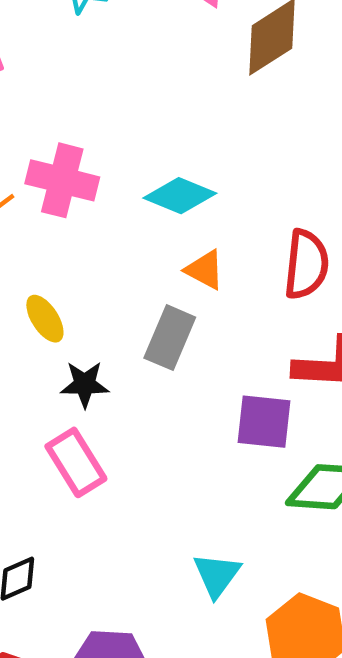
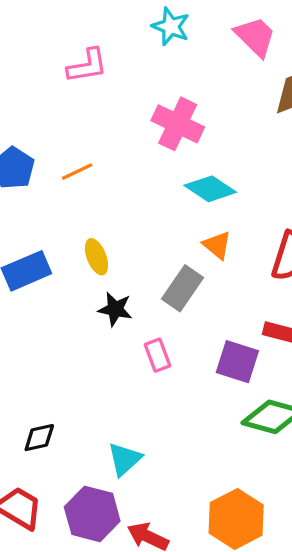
pink cross: (62, 180) -> (178, 124), moved
pink rectangle: (76, 462) -> (157, 355), moved, size x0.7
cyan triangle: (217, 575) -> (124, 459), moved

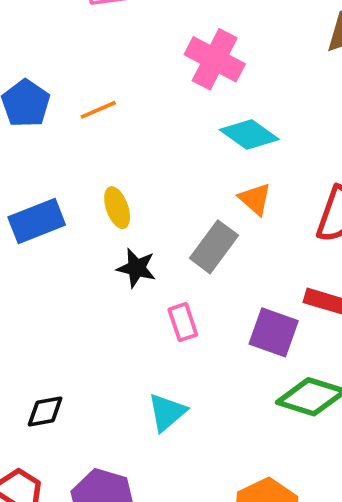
cyan triangle: (124, 459) -> (167, 412), moved

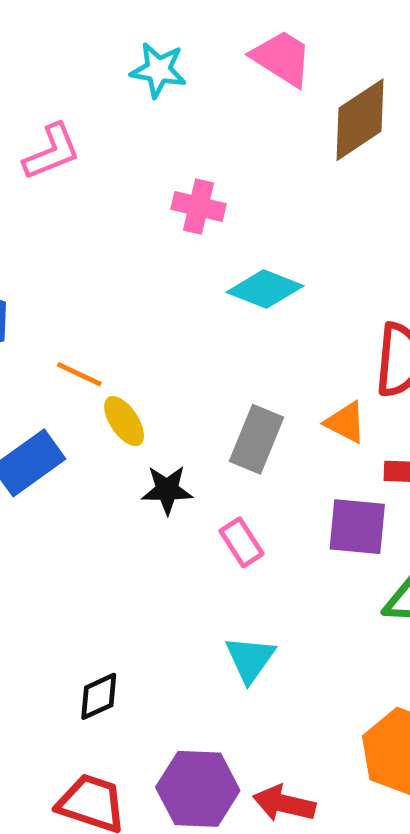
pink cross: (215, 59) -> (199, 207), size x0.7
orange line: (98, 110) -> (79, 374), moved, turned 63
orange triangle: (255, 199) -> (346, 422), moved

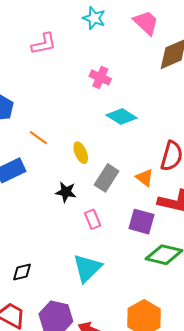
yellow ellipse: (124, 421) -> (81, 153), moved
cyan triangle: (250, 659) -> (87, 268), size x1.4

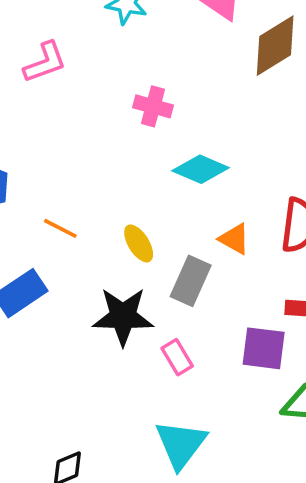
orange triangle: (145, 178) -> (234, 239), moved
black star: (66, 192) -> (123, 316), size x1.6

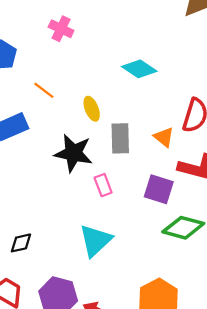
pink cross: (153, 106) -> (61, 29), moved
orange triangle: (234, 239) -> (164, 137), moved
gray rectangle: (191, 281) -> (120, 138), turned -36

